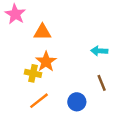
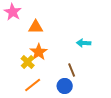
yellow cross: (33, 73) -> (28, 62), turned 32
brown line: (102, 83) -> (72, 70), moved

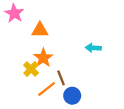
brown line: (72, 70) -> (61, 78), moved
orange line: (33, 85) -> (47, 89), moved

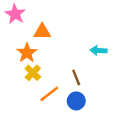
orange star: (43, 58) -> (27, 53), moved
brown line: (61, 78) -> (76, 77), moved

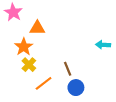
cyan arrow: (99, 50) -> (103, 45), moved
blue circle: (76, 101) -> (76, 88), moved

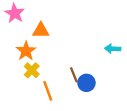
orange line: (44, 83) -> (48, 91), turned -72
blue circle: (76, 88) -> (86, 83), moved

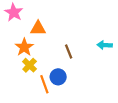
brown line: (74, 75) -> (69, 52), moved
blue circle: (86, 83) -> (58, 77), moved

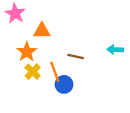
brown line: (69, 52) -> (76, 56), turned -56
orange line: (44, 84) -> (55, 72), moved

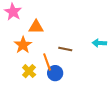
yellow cross: (33, 72) -> (29, 71), moved

